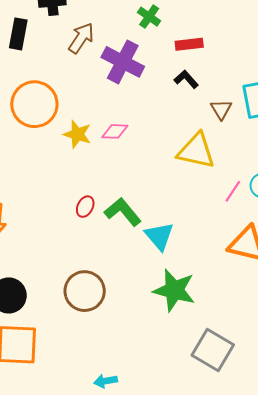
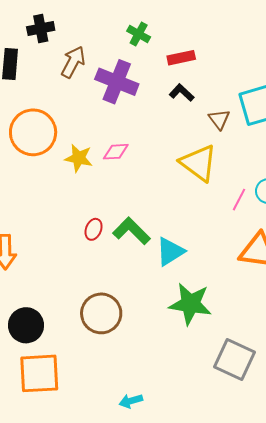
yellow triangle: (196, 151) -> (199, 163), turned 30
cyan triangle: (159, 236) -> (170, 252), turned 44

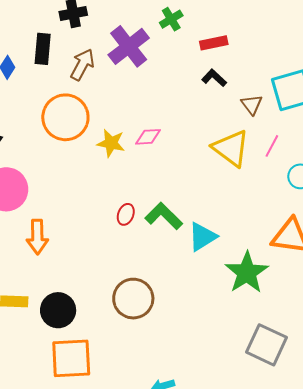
green cross: (139, 34) -> (171, 19), turned 30
brown arrow: (73, 62) -> (82, 65), moved
purple cross: (117, 82) -> (129, 46), moved, turned 30
pink line: (239, 200) -> (272, 146), moved
green star: (190, 304) -> (247, 272), moved, turned 30

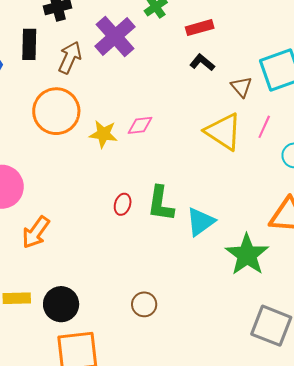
green L-shape: (164, 216) -> (161, 204), turned -123
orange arrow: (37, 237) -> (36, 232), turned 40
brown circle: (133, 299) -> (144, 304), moved, size x0.6

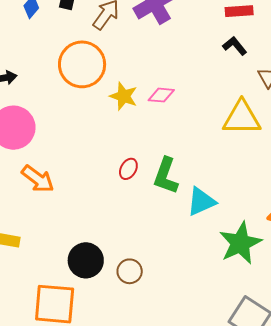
yellow triangle: (223, 132) -> (242, 118), turned -45
orange arrow: (36, 232) -> (38, 179), turned -100
black circle: (61, 304) -> (86, 260), moved

